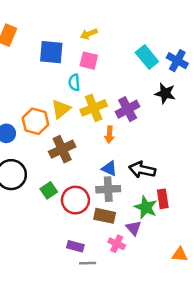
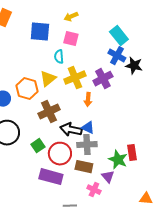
blue cross: (177, 61) -> (117, 56), moved
black arrow: (142, 170) -> (71, 130), moved
purple rectangle: (75, 246) -> (51, 177), moved, size x1.6

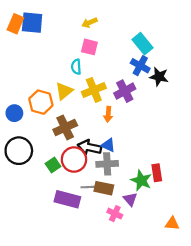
blue square: (40, 32) -> (32, 23), moved
red circle: (60, 154) -> (74, 159), moved
gray line: (70, 206) -> (88, 187), moved

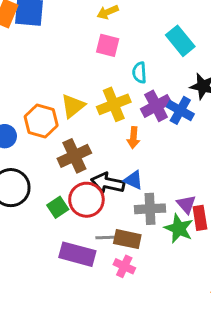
blue cross: (140, 66) -> (180, 110), moved
cyan semicircle: (76, 67) -> (139, 73), moved
gray cross: (107, 164) -> (150, 209), moved
purple triangle: (130, 199) -> (186, 204), moved
pink cross: (115, 214) -> (124, 266), moved

